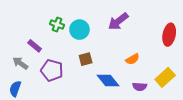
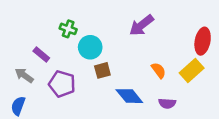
cyan circle: (79, 30) -> (90, 47), moved
orange semicircle: (132, 59) -> (159, 70), turned -96
yellow rectangle: (165, 77) -> (192, 70), moved

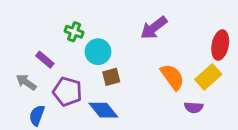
orange semicircle: (159, 70) -> (172, 77), size x1.5
blue diamond: (129, 96) -> (103, 110), moved
purple semicircle: (167, 103) -> (194, 107), moved
blue semicircle: (18, 106) -> (37, 115), moved

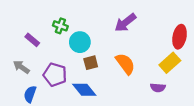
purple rectangle: (45, 60) -> (32, 40), moved
orange semicircle: (172, 77) -> (125, 64), moved

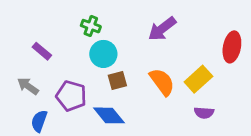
green cross: (60, 26) -> (91, 26), moved
yellow rectangle: (170, 63) -> (198, 79), moved

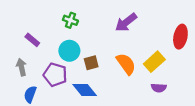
cyan circle: (103, 54) -> (69, 51), moved
gray arrow: (28, 86) -> (21, 67), turned 42

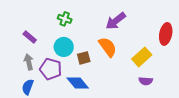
orange semicircle: (126, 64) -> (108, 47), moved
gray arrow: (21, 67) -> (29, 62), moved

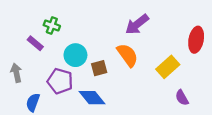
green cross: (65, 19) -> (52, 25), moved
gray arrow: (29, 62) -> (16, 73), moved
purple semicircle: (146, 81) -> (182, 98), moved, turned 56

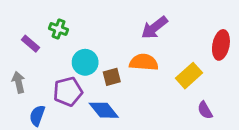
purple rectangle: (35, 43) -> (31, 44), moved
orange semicircle: (128, 55) -> (144, 62), turned -50
purple pentagon: (60, 81) -> (68, 92), turned -30

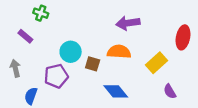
purple arrow: (154, 28) -> (128, 23), turned 30
green cross: (58, 29) -> (41, 13), moved
brown square: (112, 77) -> (93, 64), turned 32
blue diamond: (104, 110) -> (116, 91), moved

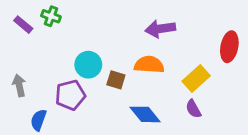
purple rectangle: (25, 36) -> (23, 25), moved
purple semicircle: (170, 91) -> (193, 109), moved

